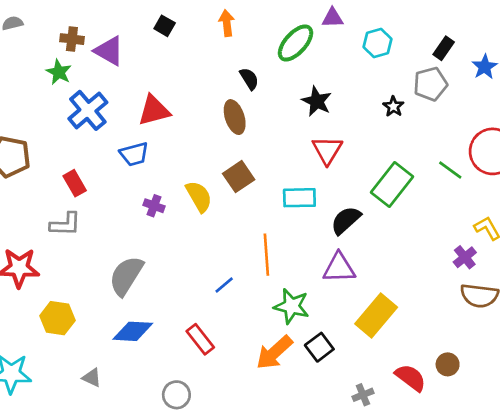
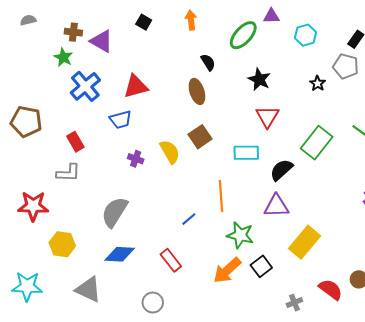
gray pentagon: (430, 84) -> (346, 66), turned 30
gray triangle: (92, 378) -> (88, 289), size x1.8

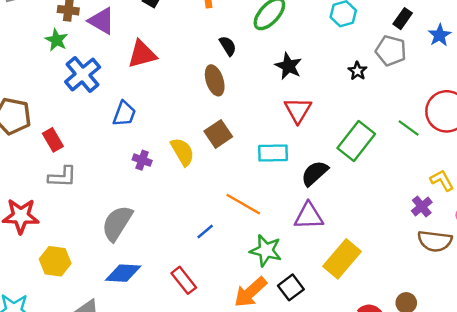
red triangle: (136, 86) -> (142, 54), moved
blue trapezoid: (121, 120) -> (124, 114), turned -55
red rectangle: (75, 142) -> (53, 140), moved
orange line: (221, 196) -> (243, 204), turned -56

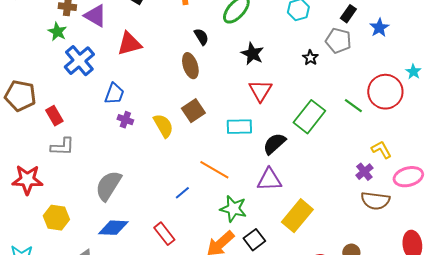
purple cross: (142, 160) -> (125, 120), moved

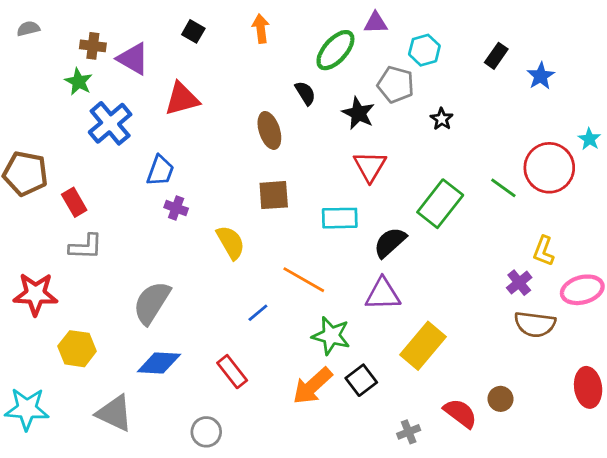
black semicircle: (201, 37) -> (305, 93), moved
gray pentagon: (338, 41) -> (396, 85), moved
brown square: (193, 111) -> (274, 195), turned 30
yellow semicircle: (163, 126) -> (231, 242), moved
yellow L-shape: (381, 150) -> (544, 251), turned -130

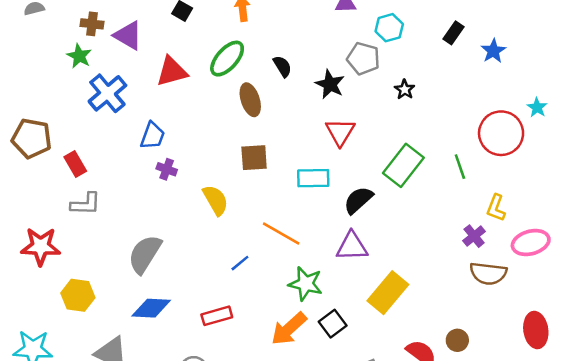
green ellipse: (335, 50) -> (227, 59), moved
green line: (503, 188) -> (460, 167), moved, turned 35
red rectangle: (232, 372) -> (217, 316), turned -68

